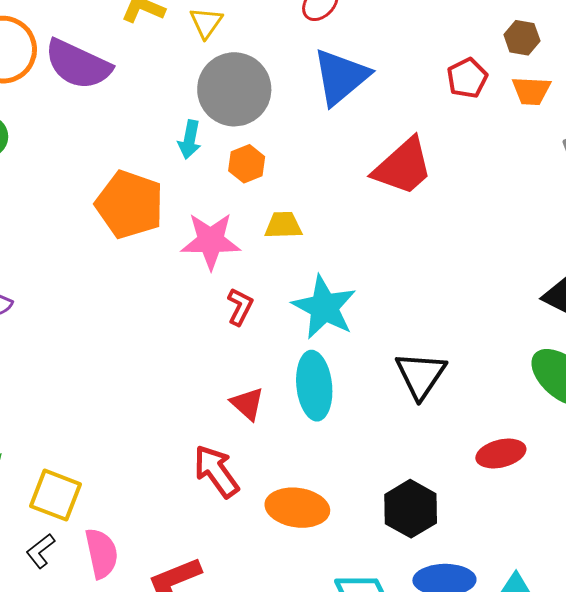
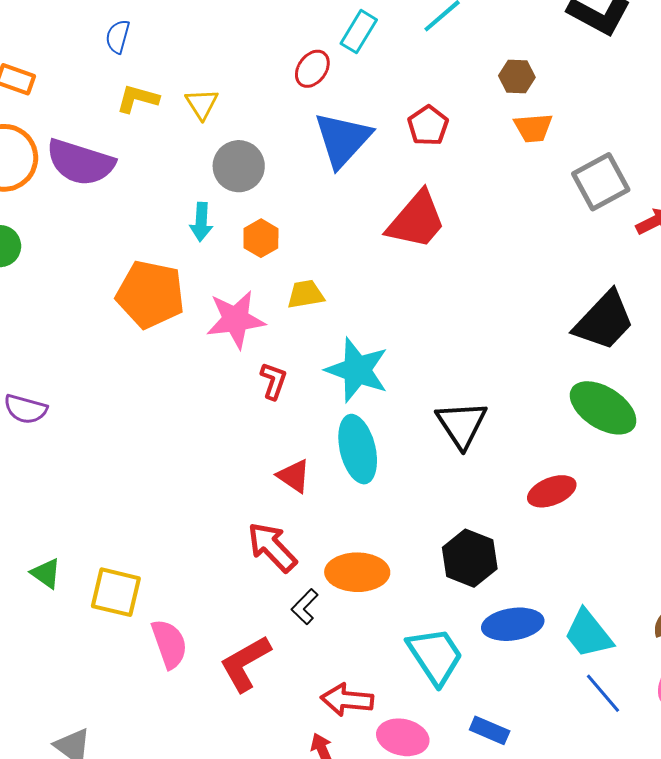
red pentagon: (467, 78) -> (428, 126), moved
gray circle: (234, 89) -> (239, 166), size x0.7
black L-shape: (40, 551) -> (305, 607), moved

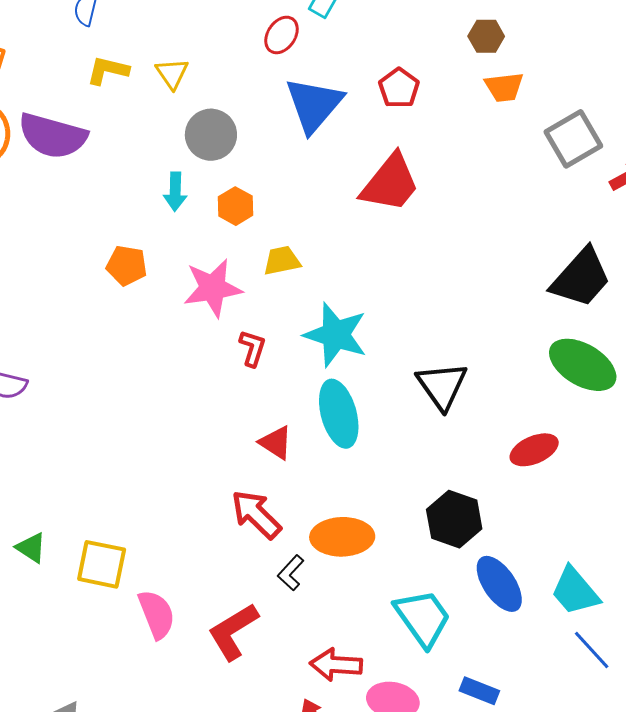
orange pentagon: (150, 294) -> (127, 266), size x0.6
blue ellipse: (513, 624) -> (499, 584), turned 66

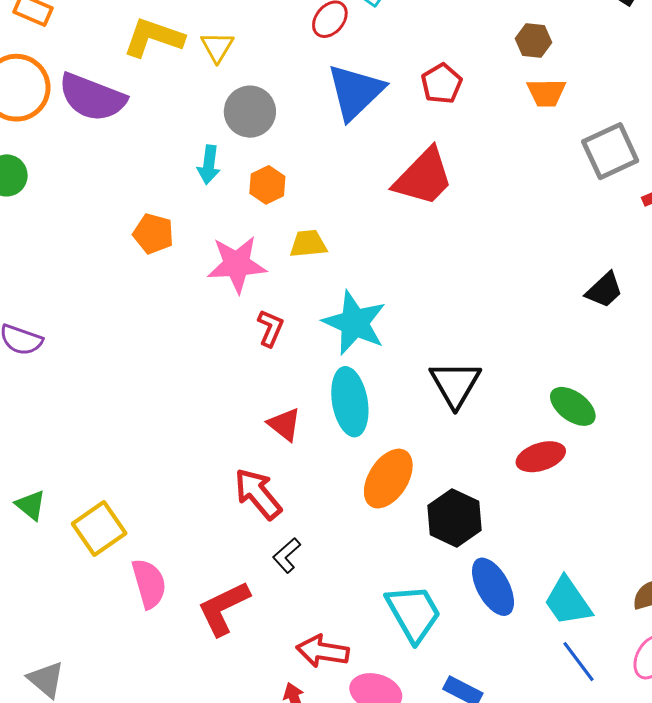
yellow L-shape: (108, 70) -> (153, 38), size x1.4
black trapezoid: (581, 278) -> (604, 290), size x0.6
green ellipse: (583, 365) -> (573, 406), moved, size x0.7
orange ellipse: (342, 537) -> (388, 479), moved, turned -62
yellow square: (102, 564) -> (99, 528), turned 38

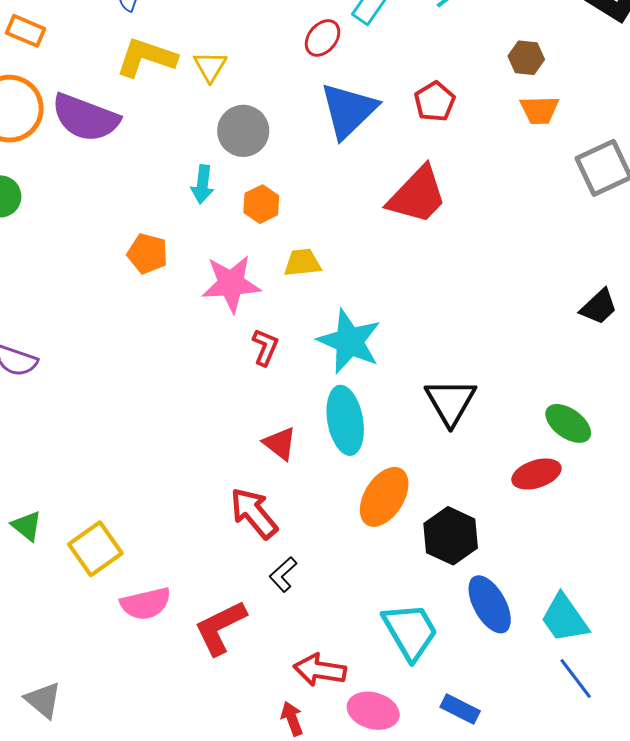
pink semicircle: (149, 584) -> (146, 604), turned 93

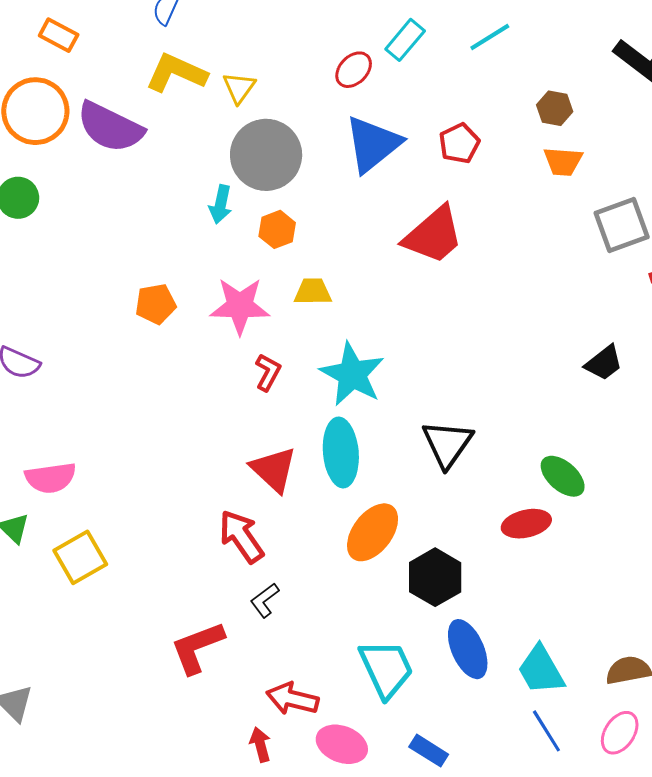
gray circle: (243, 131) -> (266, 155), size x1.4
orange pentagon: (148, 254) -> (156, 304), moved, turned -30
red triangle: (280, 443) -> (274, 469), size x1.4
pink semicircle: (146, 604) -> (51, 478), moved

